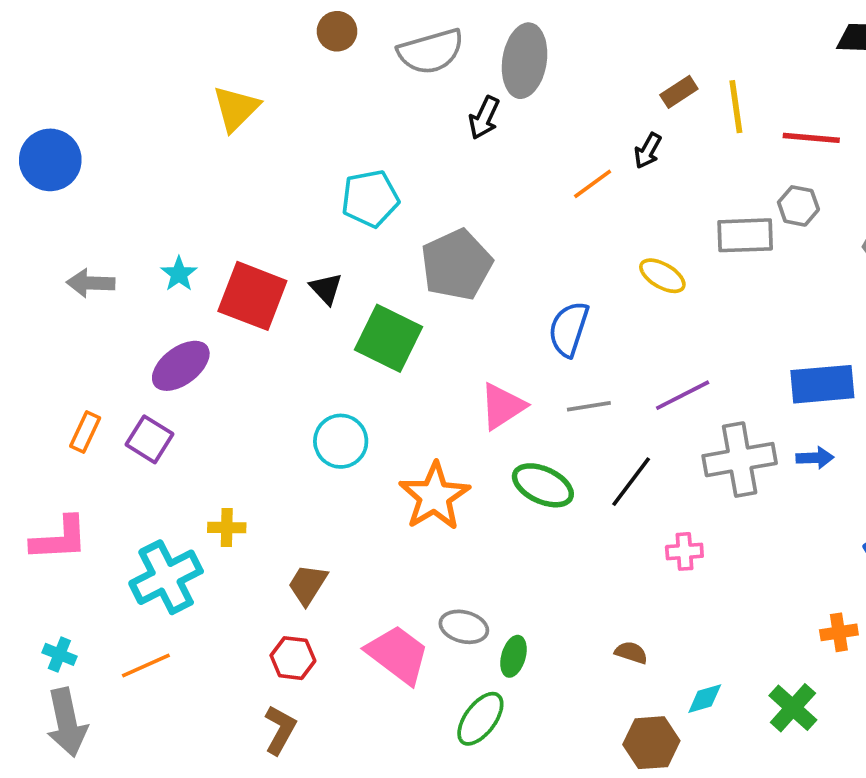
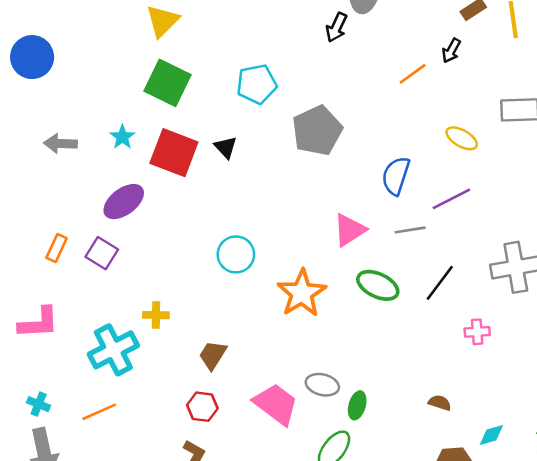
green square: (388, 338) -> (168, 83), moved
purple line: (683, 395) -> (451, 199), moved

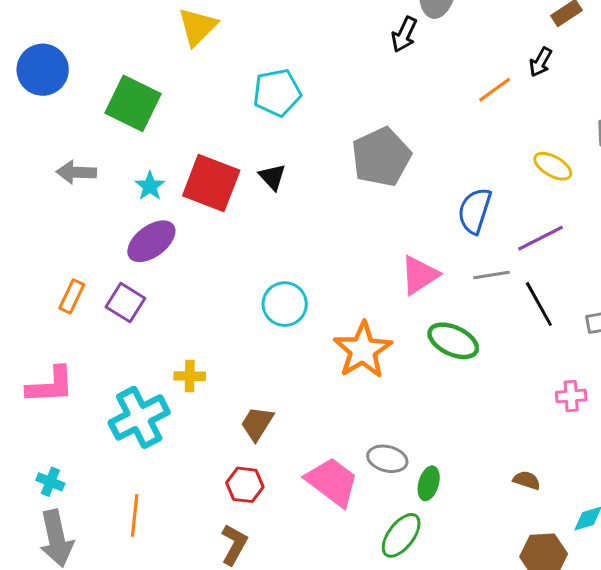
green square: (168, 83) -> (133, 103), moved
cyan pentagon: (257, 84) -> (277, 93), moved
cyan star: (122, 137) -> (150, 186), moved
black line: (440, 283) -> (539, 304), moved, turned -66
orange line: (99, 412) -> (135, 515), moved, turned -60

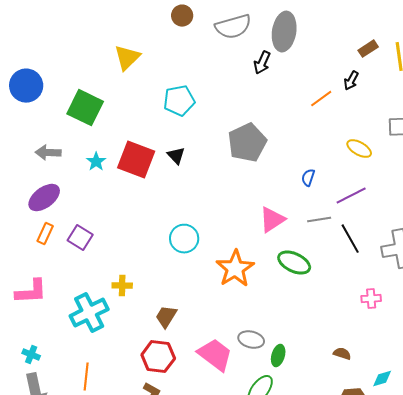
blue semicircle: (475, 211) -> (308, 178), size x0.6
purple ellipse: (151, 241) -> (44, 198), moved
red hexagon: (245, 485) -> (158, 357), size x1.4

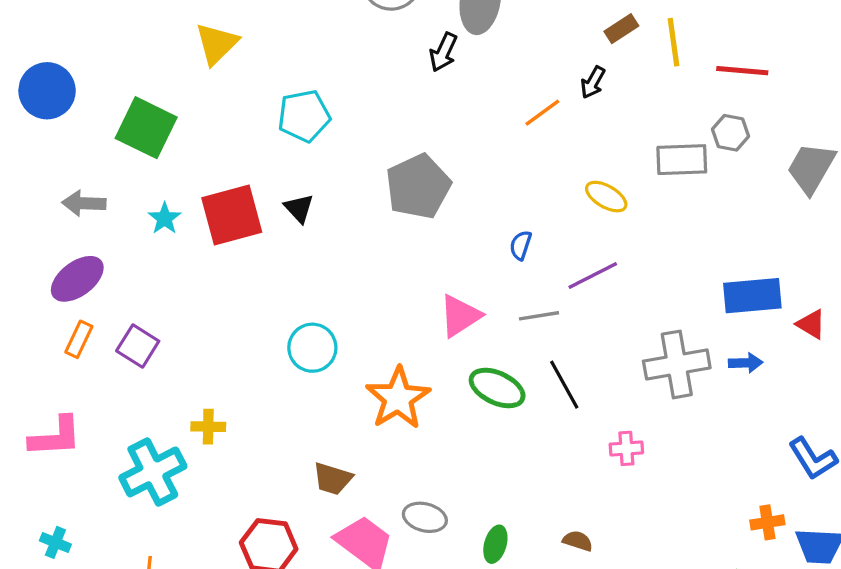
red square: (136, 160) -> (232, 215), turned -36
black line: (350, 239) -> (564, 385), moved
brown trapezoid: (166, 317) -> (333, 479), moved, turned -105
green ellipse: (278, 356) -> (495, 544), moved

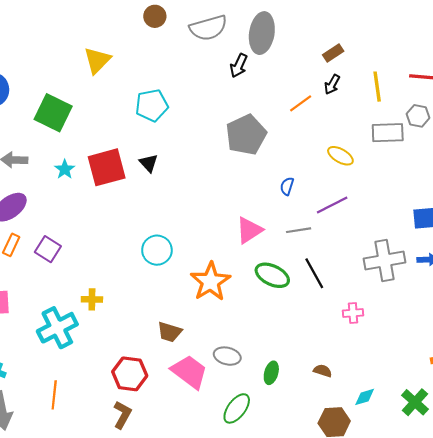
brown rectangle: (621, 29) -> (333, 53), moved
yellow line: (673, 42) -> (377, 87), moved
gray pentagon: (418, 186) -> (246, 135), moved

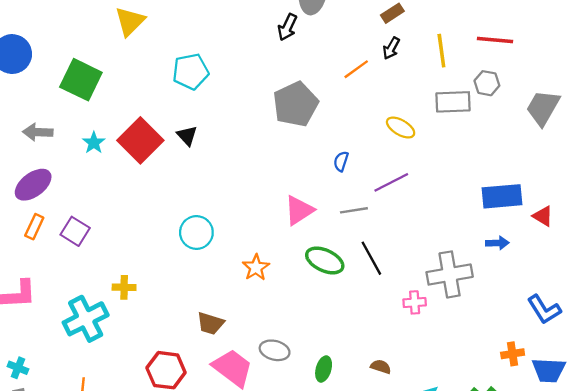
red square: (107, 167) -> (140, 140), turned -30
gray cross: (385, 261) -> (450, 274), moved
orange star: (210, 282) -> (256, 267), size x0.6

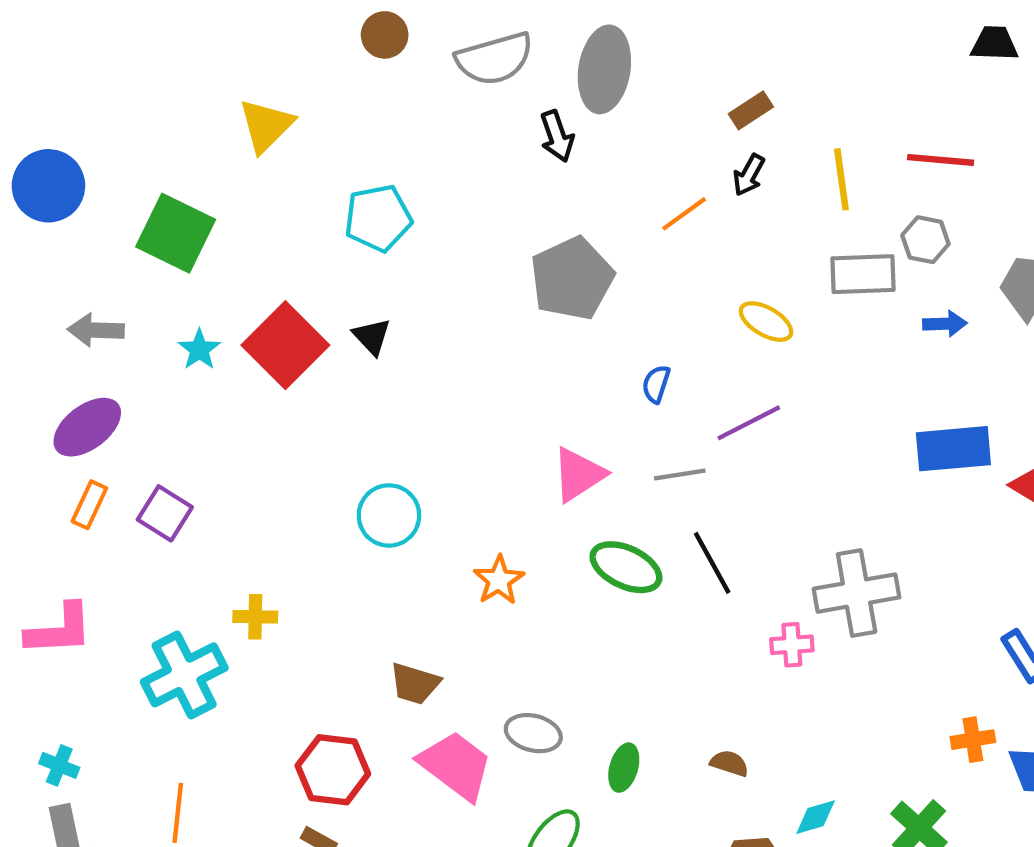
black arrow: (287, 27) -> (557, 136), turned -44
blue arrow: (497, 243) -> (945, 324), moved

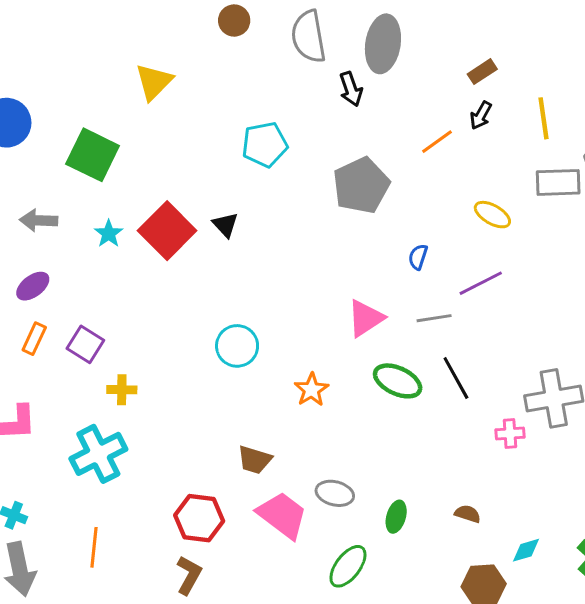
gray semicircle: (495, 59) -> (309, 37), turned 96
cyan pentagon: (378, 218) -> (265, 145), moved
purple ellipse: (87, 427) -> (33, 286), size x0.7
yellow cross: (255, 617) -> (122, 390), moved

